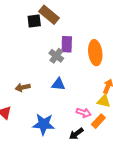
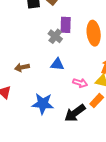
pink arrow: (84, 113) -> (80, 83), moved
black arrow: (76, 134) -> (75, 113), size x1.5

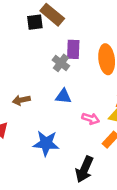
black arrow: (75, 113) -> (84, 169), moved, turned -30

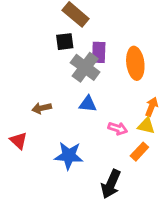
black square: (35, 22) -> (65, 42), moved
gray cross: (61, 63) -> (85, 67), size x1.5

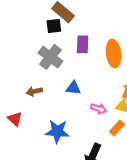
black square: (65, 42) -> (54, 26), moved
gray cross: (85, 67) -> (50, 57), moved

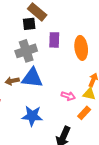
gray cross: (50, 57) -> (26, 51), turned 35
blue triangle: (73, 88) -> (32, 78), moved, size x1.6

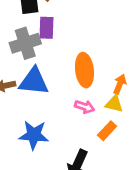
purple rectangle: (54, 40) -> (46, 28), moved
orange ellipse: (81, 48) -> (84, 70), moved

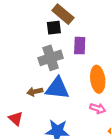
purple rectangle: (46, 28) -> (80, 46), moved

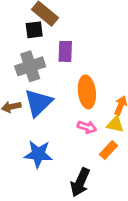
blue triangle: (57, 88) -> (38, 103), turned -50

